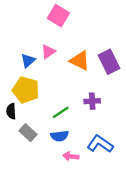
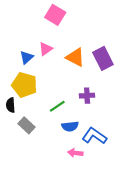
blue semicircle: (60, 136) -> (70, 126), moved
pink arrow: (71, 156) -> (75, 153), moved

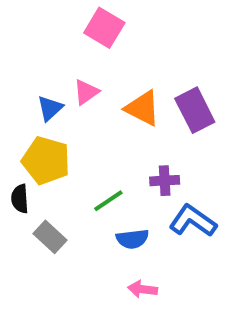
blue L-shape: (94, 136) -> (193, 221), moved

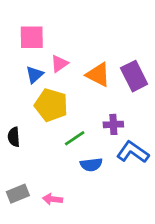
pink square: (104, 28) -> (32, 37), moved, turned -32
yellow pentagon: (46, 160) -> (51, 105), moved
gray rectangle: (50, 237) -> (18, 194), moved, turned -65
pink arrow: (143, 289) -> (52, 199), moved

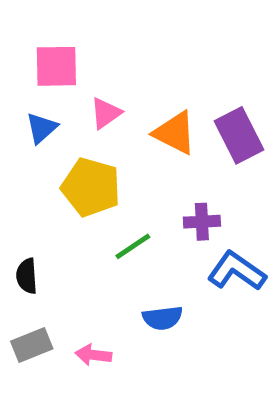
blue triangle: (35, 75) -> (42, 128), moved
black semicircle: (14, 137) -> (27, 276), moved
blue semicircle: (91, 165) -> (162, 318), moved

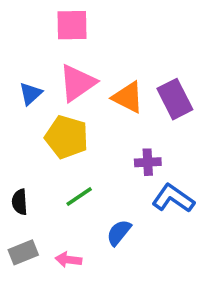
pink square: (56, 66) -> (72, 25), moved
pink triangle: (106, 113) -> (77, 83), size x1.6
green line: (133, 246) -> (79, 197), moved
blue semicircle: (162, 318) -> (119, 233), turned 136

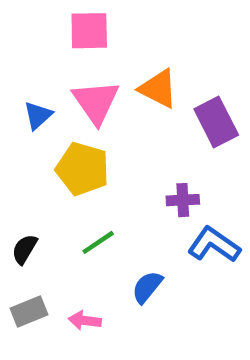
pink triangle: (77, 83) -> (96, 102), turned -30
orange triangle: (128, 97) -> (158, 89), moved
black semicircle: (20, 202) -> (25, 249), turned 35

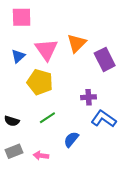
pink square: (89, 31) -> (22, 17), moved
orange triangle: (158, 89) -> (77, 43), turned 48
black semicircle: (25, 249) -> (12, 121), turned -104

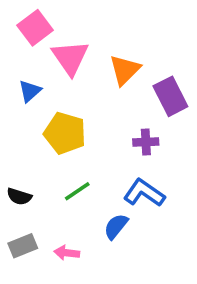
pink square: (22, 17) -> (35, 28), turned -36
pink triangle: (46, 50) -> (70, 58), moved
purple cross: (89, 97) -> (146, 142), moved
blue L-shape: (104, 119) -> (144, 193), moved

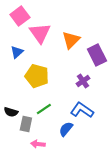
purple cross: (146, 142) -> (83, 81), turned -32
gray rectangle: (23, 246) -> (26, 124), moved, turned -56

